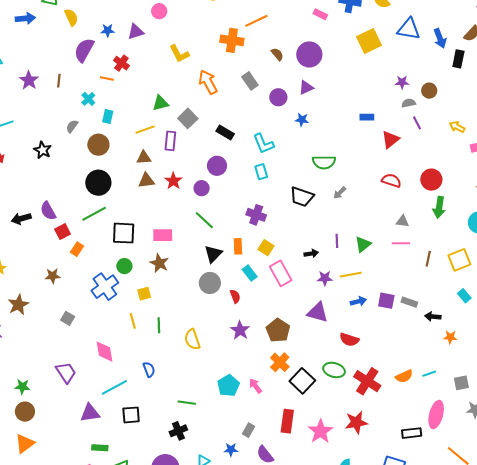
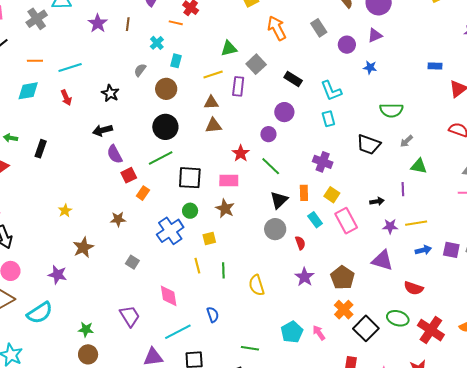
red star: (173, 181) -> (241, 153), moved
black arrow: (21, 219) -> (102, 130), moved
green triangle: (363, 244) -> (419, 166), moved, turned 48

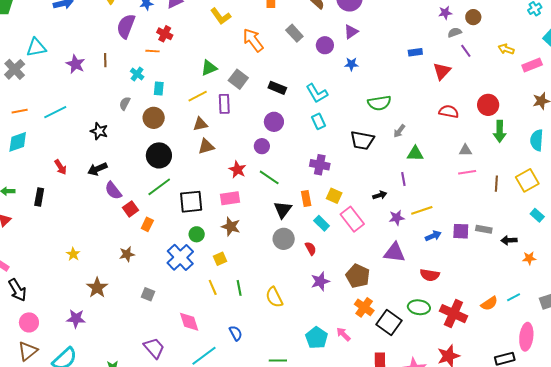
red arrow: (66, 98) -> (61, 167), moved
purple star: (304, 277) -> (320, 281), turned 30

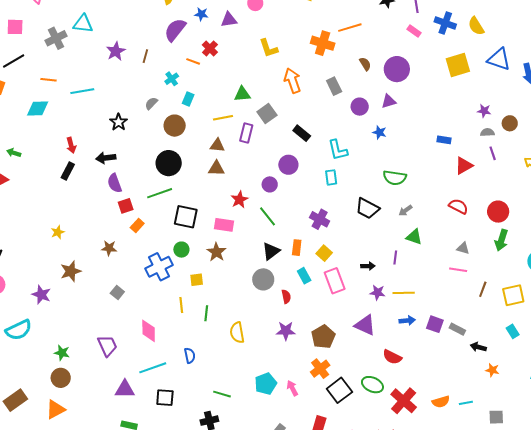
black rectangle: (39, 197) -> (68, 171), moved

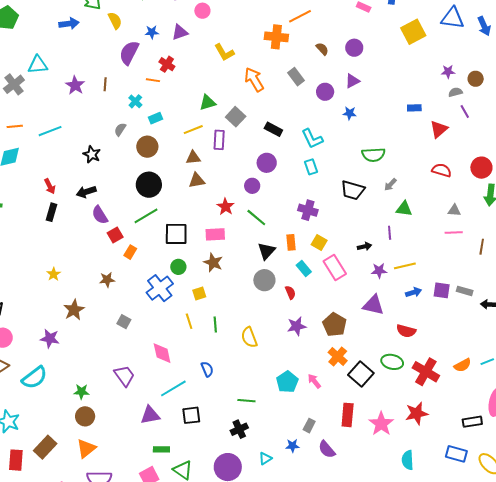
purple circle: (397, 69) -> (354, 48), size x0.7
cyan rectangle: (188, 99) -> (155, 118), turned 56

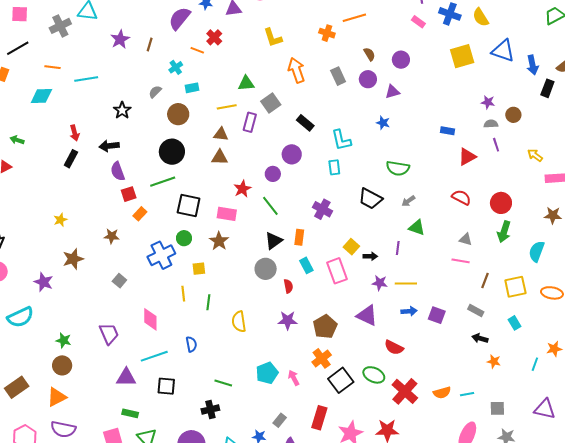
orange cross: (276, 37) -> (327, 33), size x0.7
purple circle: (325, 92) -> (368, 79), moved
yellow square: (319, 242) -> (351, 247), moved
gray rectangle: (465, 291) -> (476, 310), moved

